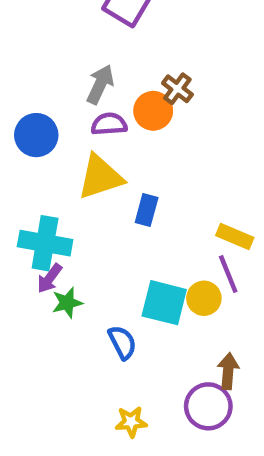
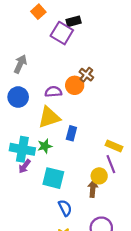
gray arrow: (100, 84) -> (20, 64), moved
green star: (67, 303) -> (45, 146), moved
cyan square: (164, 303) -> (53, 178), moved
blue semicircle: (122, 342) -> (65, 208), moved
brown arrow: (228, 371) -> (93, 189), moved

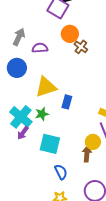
orange circle: (75, 85) -> (70, 34), moved
purple semicircle: (53, 92) -> (40, 48), moved
cyan cross: (22, 149) -> (21, 117), turned 30

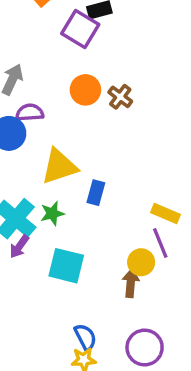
orange circle: (70, 34) -> (85, 90), moved
purple semicircle: (40, 48) -> (30, 113), moved
blue semicircle: (61, 172) -> (85, 337), moved

